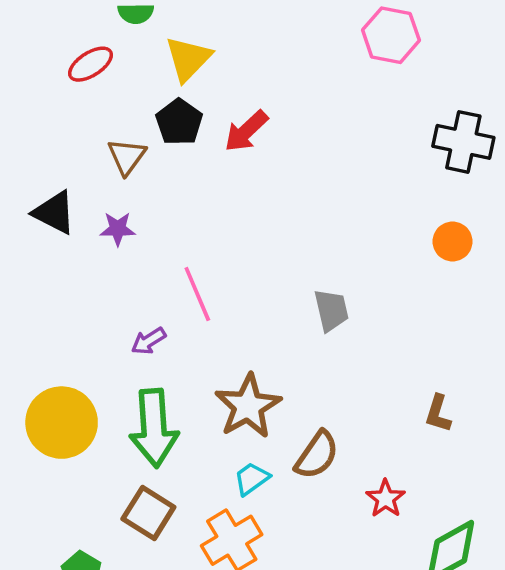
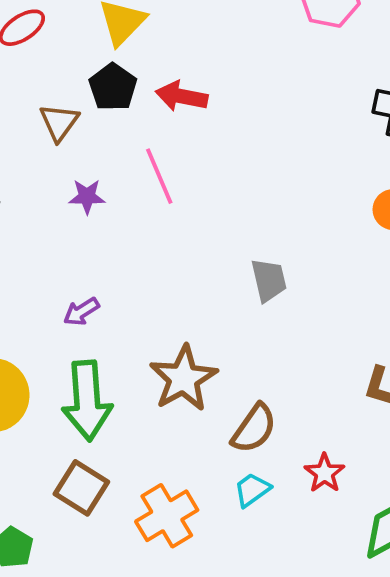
red arrow: (246, 131) -> (182, 96), turned 54
purple star: (118, 229) -> (87, 197), moved
pink line: (197, 294) -> (159, 176), moved
cyan trapezoid: (252, 479) -> (252, 490), moved

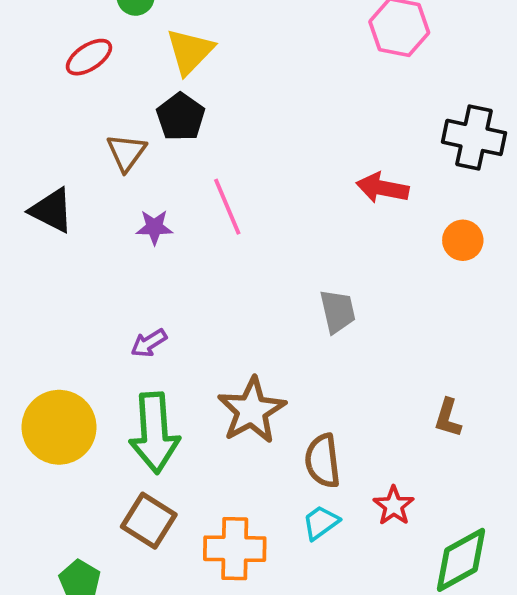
red arrow: (182, 96) -> (382, 188), moved
brown semicircle: (254, 429) -> (323, 461), turned 138
orange cross: (167, 516) -> (235, 549), turned 32

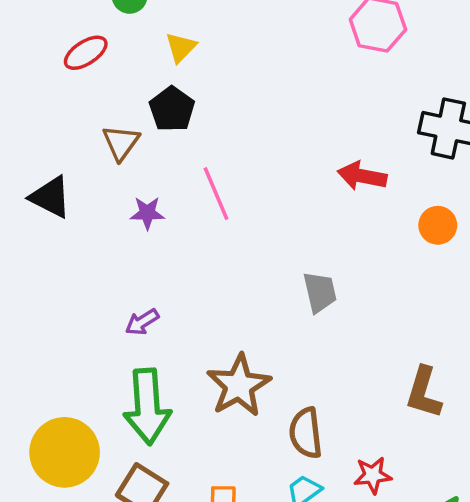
yellow triangle: (190, 51) -> (181, 47), size x0.7
brown L-shape: (448, 418) -> (424, 393), size x1.4
yellow circle: (59, 427) -> (65, 452), moved
red star: (394, 506) -> (373, 475), turned 30

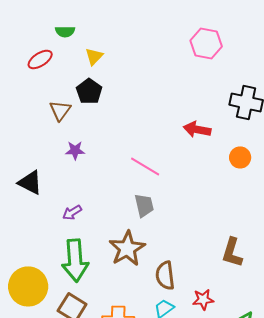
pink line: (216, 194) -> (145, 166), moved, turned -36
black triangle: (50, 197) -> (30, 182), moved
gray trapezoid: (320, 292) -> (144, 205), moved

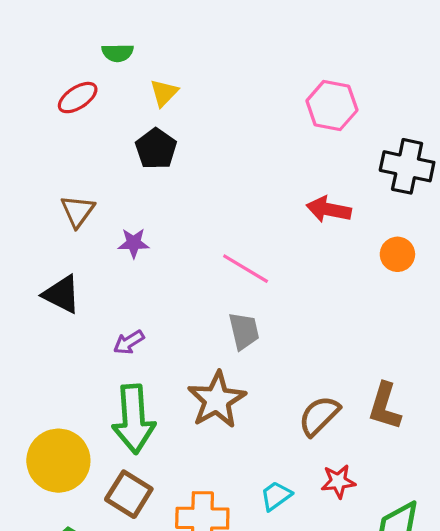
pink hexagon: (206, 43) -> (332, 106), moved
brown triangle: (60, 110) -> (78, 211), moved
brown semicircle: (165, 275) -> (319, 416), moved, turned 52

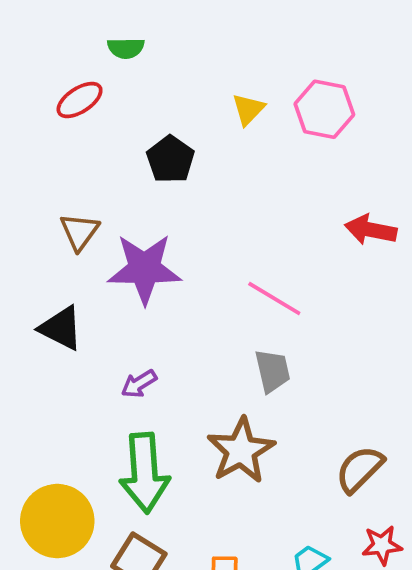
yellow triangle: (164, 93) -> (248, 109), moved
pink hexagon: (332, 106) -> (324, 109), moved
purple star: (134, 243) -> (144, 269), size x2.0

